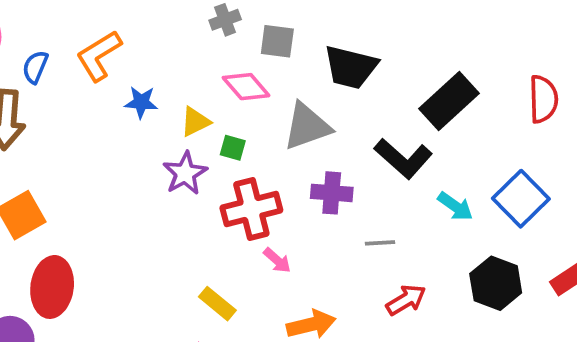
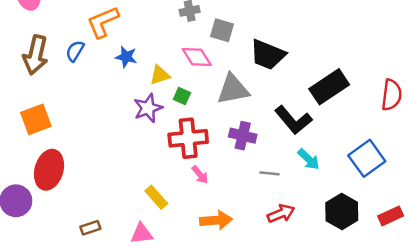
blue semicircle: (35, 67) -> (75, 51), moved
cyan arrow: (455, 206) -> (309, 159), moved

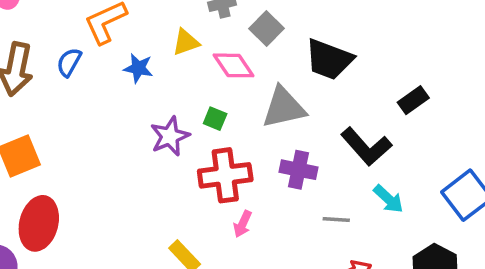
gray square: (222, 30) -> (266, 28), turned 30
yellow triangle: (160, 75) -> (186, 42), moved
black rectangle: (329, 87) -> (413, 100), size x0.6
pink arrow: (200, 175) -> (243, 224), turned 66

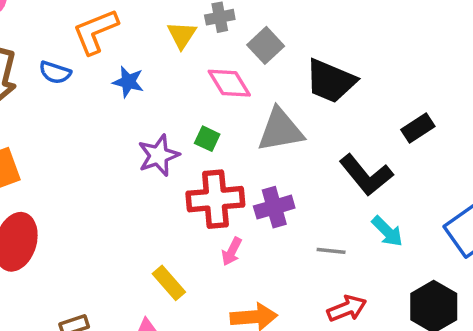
yellow triangle: (186, 42) -> (182, 35), moved, turned -40
blue semicircle: (69, 62) -> (55, 72), turned -104
purple cross: (299, 170) -> (274, 207), moved, turned -30

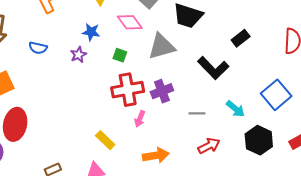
blue semicircle: (55, 72) -> (38, 48), moved
blue star: (128, 82) -> (91, 32), moved
purple star: (159, 155) -> (78, 55), moved, size x0.7
cyan arrow: (387, 231) -> (235, 109), moved

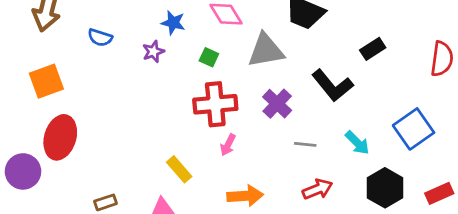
purple cross: (162, 91) -> (277, 104), moved, turned -30

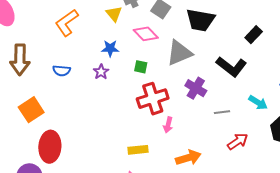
yellow rectangle: (179, 169) -> (138, 150), turned -42

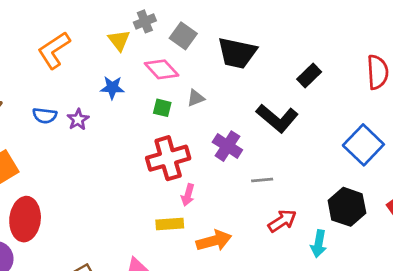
gray triangle: (179, 53) -> (196, 98), moved, size x0.5
green square: (141, 67) -> (162, 108), moved
purple star: (101, 72) -> (78, 119), moved
cyan arrow: (258, 103) -> (319, 244), moved, turned 66
yellow rectangle: (138, 150) -> (170, 224), moved

